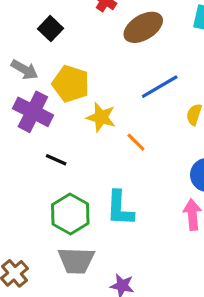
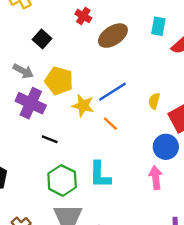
blue line: (160, 87) -> (112, 92), moved

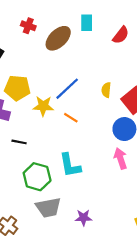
cyan rectangle: (158, 26) -> (87, 23), moved

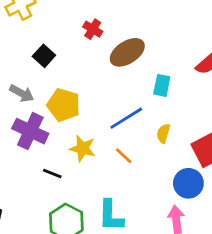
cyan rectangle: (87, 23) -> (162, 85), moved
yellow semicircle: (106, 90) -> (163, 133), moved
yellow star: (43, 106) -> (83, 148), moved

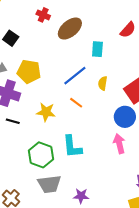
yellow star: (83, 148) -> (46, 112), moved
black line: (52, 173) -> (13, 121), moved

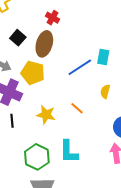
brown ellipse: (70, 29) -> (44, 44), moved, turned -40
blue line: (75, 76) -> (80, 67), moved
black line: (13, 121) -> (12, 121), turned 64

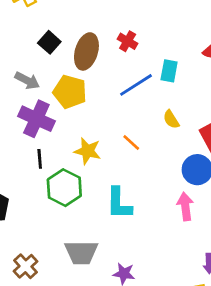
red cross: (52, 18) -> (128, 41), moved
yellow semicircle: (105, 91) -> (171, 119), turned -48
green hexagon: (37, 157) -> (64, 188), moved

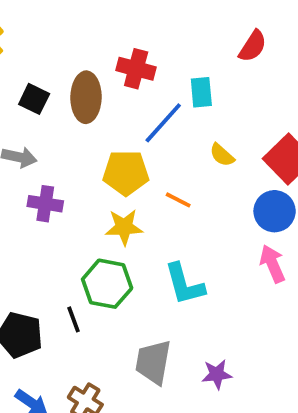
red cross: (128, 41) -> (136, 69), size x1.4
yellow pentagon: (70, 92) -> (126, 173), moved
purple cross: (36, 119) -> (45, 204), size x0.7
black line: (40, 159) -> (74, 319), moved
gray trapezoid: (81, 252) -> (153, 362), turned 116

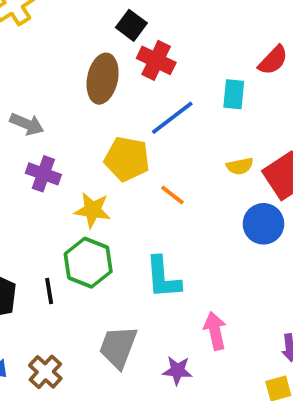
cyan rectangle: (201, 92) -> (234, 94), moved
black square: (34, 99) -> (131, 25), moved
yellow semicircle: (222, 155) -> (240, 166), moved, turned -64
yellow star: (124, 227) -> (93, 210), moved
pink arrow: (272, 264) -> (215, 331), moved

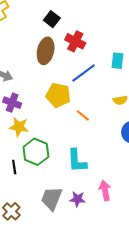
black square: (131, 25) -> (52, 19), moved
yellow star: (93, 210) -> (19, 127), moved
purple star: (177, 371) -> (77, 199), moved

